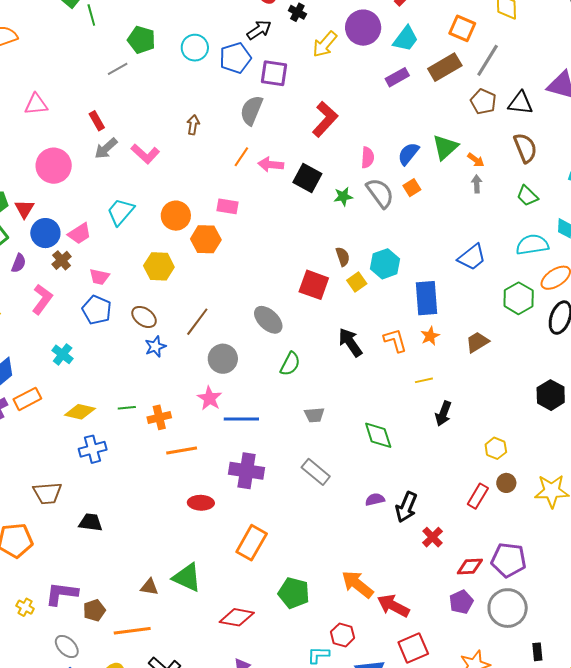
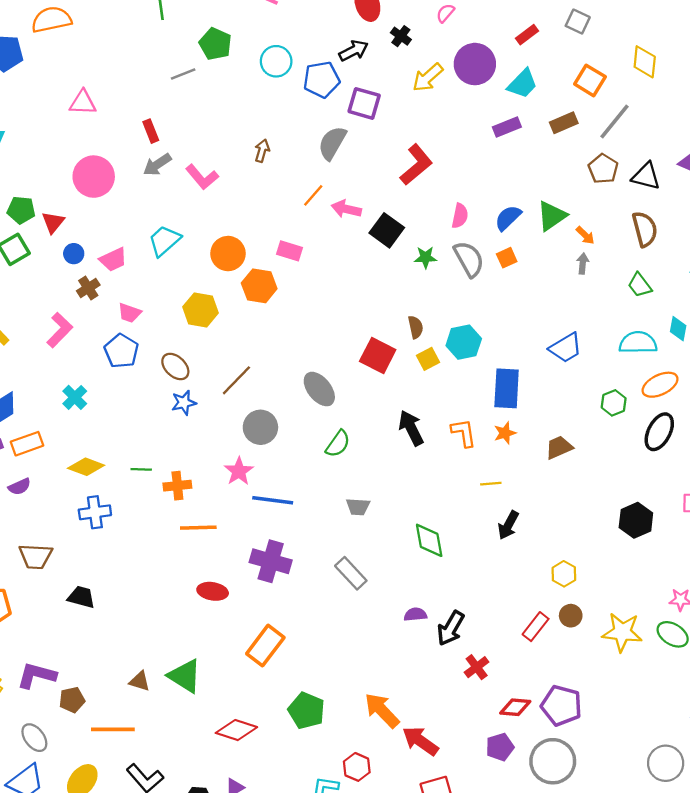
brown rectangle: (445, 67) -> (564, 123), size x0.7
blue circle: (45, 233) -> (74, 254), size x0.6
purple semicircle: (19, 263) -> (20, 487), moved, turned 36
green hexagon: (519, 298) -> (614, 403), size x0.7

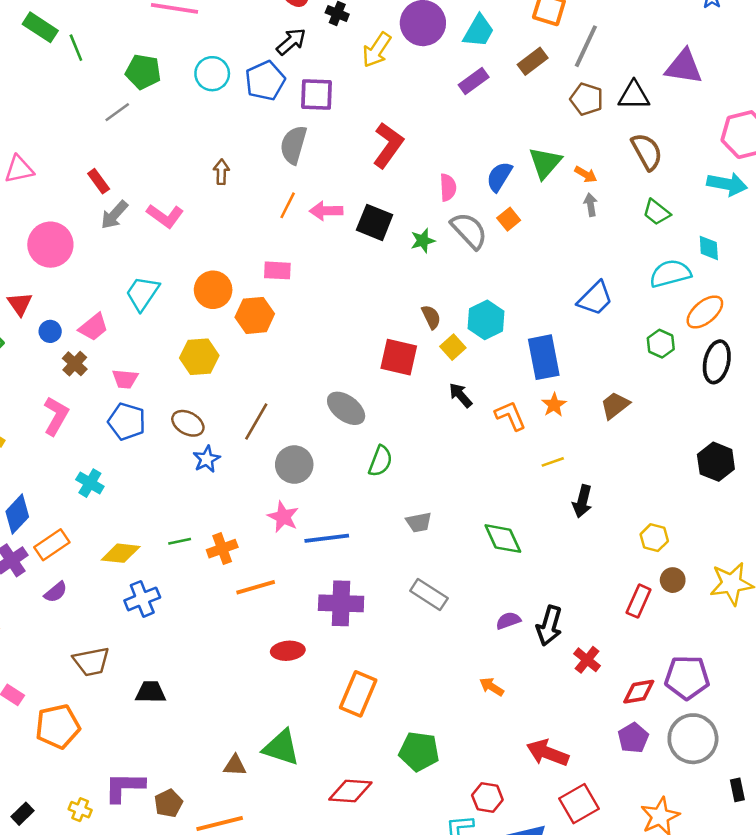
black arrow: (411, 428) -> (461, 395), moved, size x0.7
orange arrow: (382, 710) -> (492, 687), moved, size x0.6

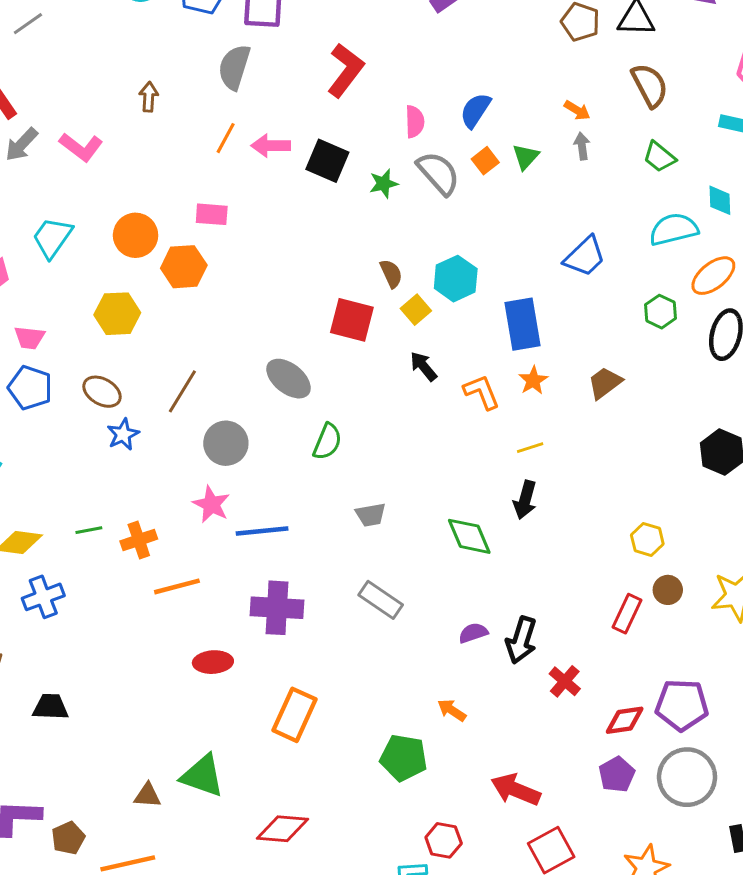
green triangle: (545, 163) -> (526, 157), moved, size x0.7
black arrow: (582, 501) -> (525, 500), moved
green pentagon: (419, 751) -> (404, 758), moved

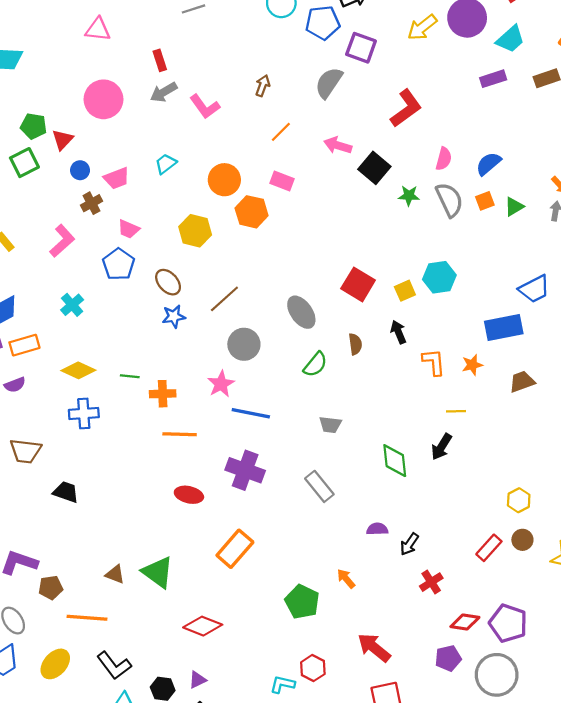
orange line: (226, 138) -> (281, 132), moved
cyan trapezoid: (52, 237) -> (166, 164), size x0.7
brown semicircle: (391, 274) -> (355, 344), moved
blue rectangle: (523, 324) -> (504, 328), moved, turned 72
black arrow: (521, 640) -> (409, 544), size x0.7

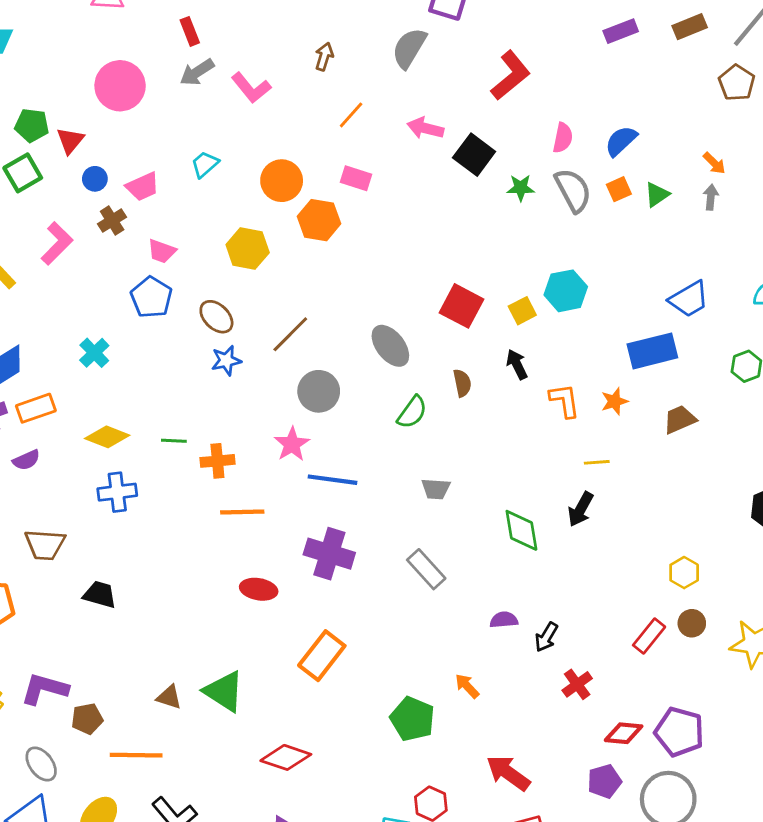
pink L-shape: (62, 241) -> (57, 243), moved

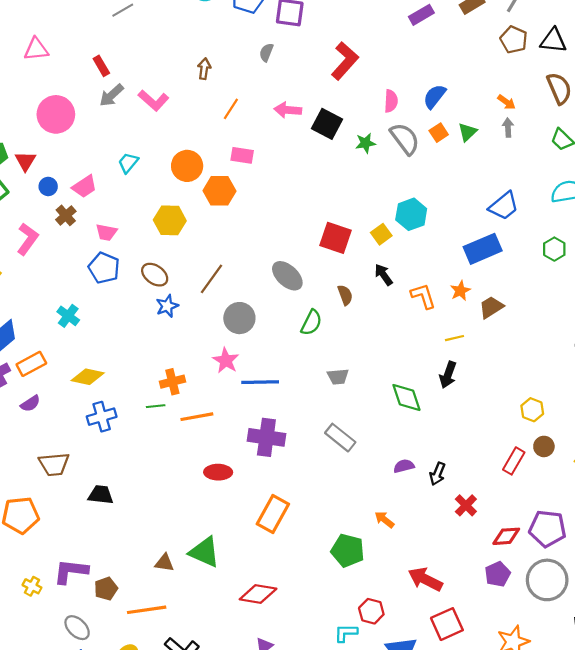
gray semicircle: (409, 48) -> (266, 52), size x0.6
brown trapezoid: (680, 419) -> (491, 307), moved
green line: (174, 441) -> (156, 406), moved

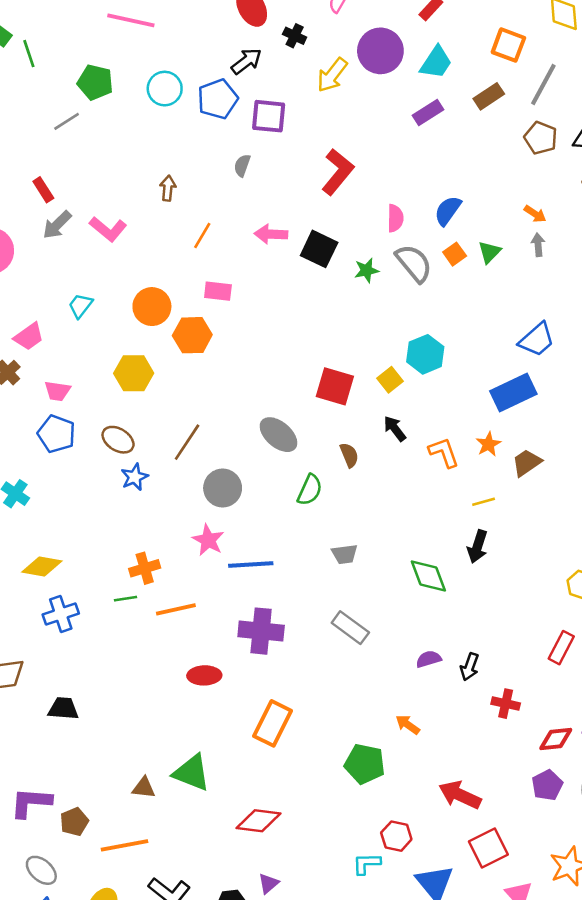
red cross: (466, 505) -> (506, 704), turned -30

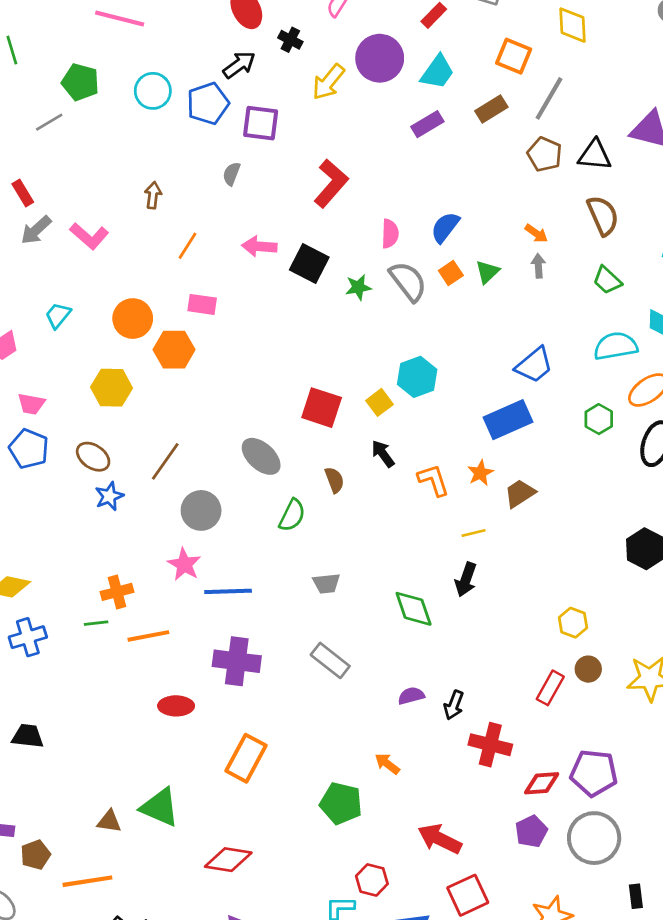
red cross: (506, 704) -> (490, 745), size x1.4

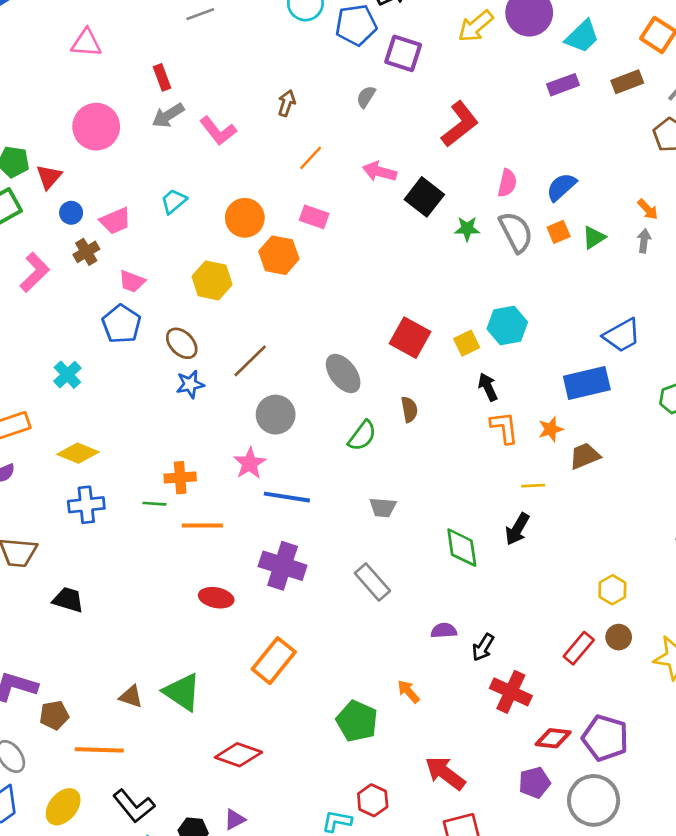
black arrow: (383, 454) -> (488, 387), moved

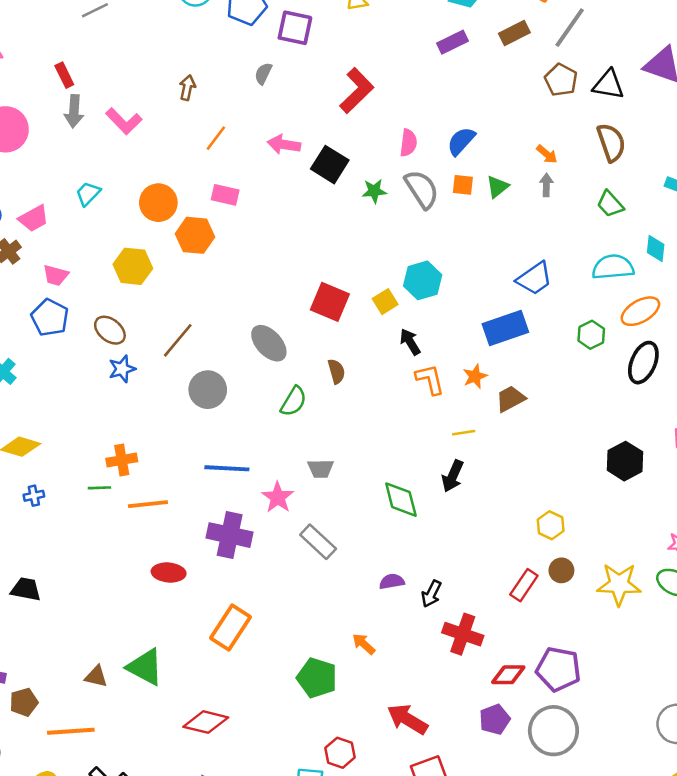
gray arrow: (168, 115) -> (74, 111), turned -48
orange square: (559, 232) -> (463, 185), turned 35
pink star: (250, 463) -> (278, 497), moved
blue cross: (86, 505) -> (34, 496), size x0.6

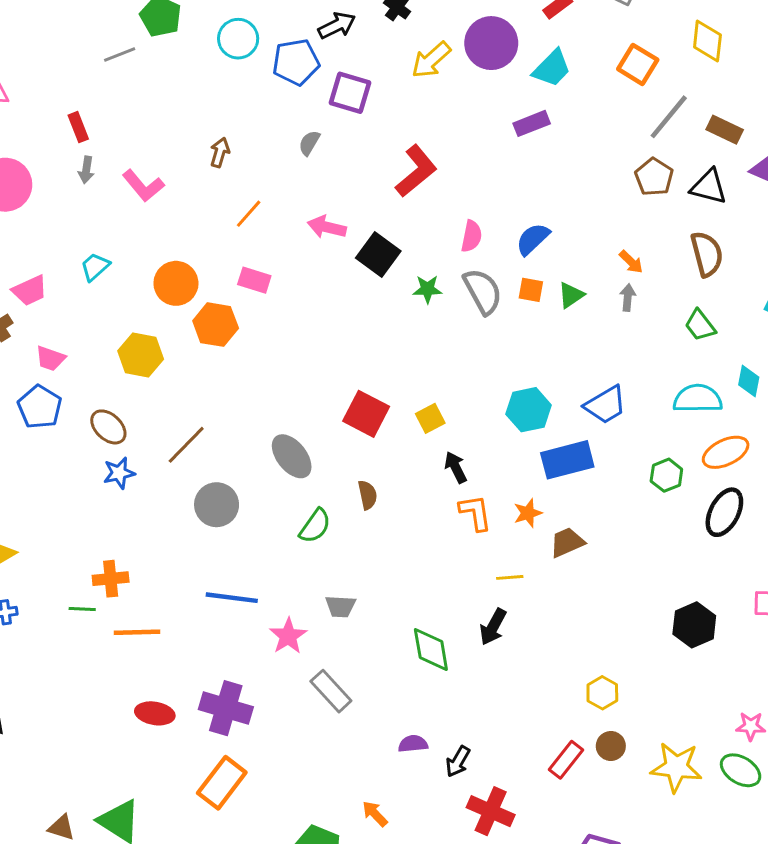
brown rectangle: (514, 33) -> (725, 130), moved, turned 48
gray arrow: (74, 111) -> (86, 170), size x0.7
cyan hexagon: (423, 280) -> (529, 410), moved
purple cross: (230, 535) -> (226, 708), moved

